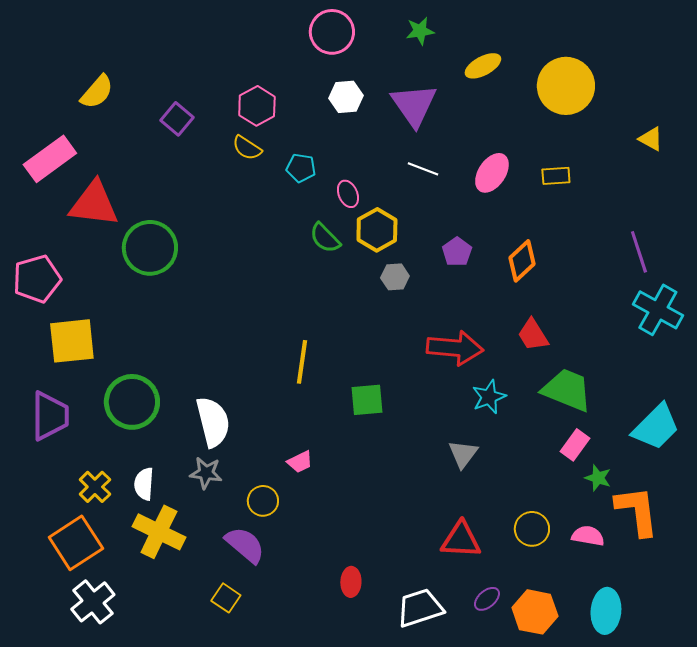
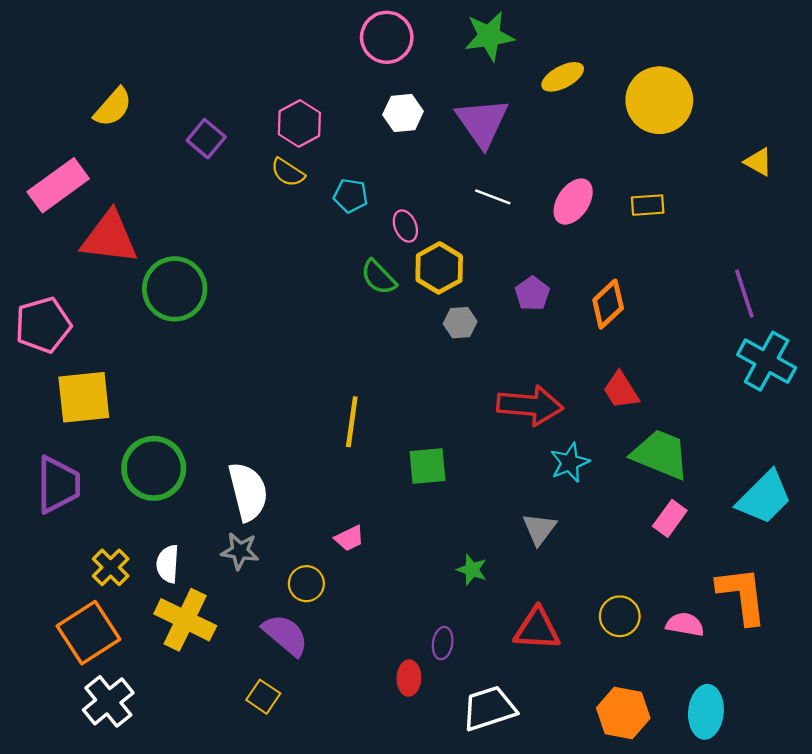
green star: (420, 31) -> (489, 36), size x1.5
green star: (598, 478) -> (472, 570), moved
purple ellipse: (487, 599) -> (443, 643), moved, turned -40

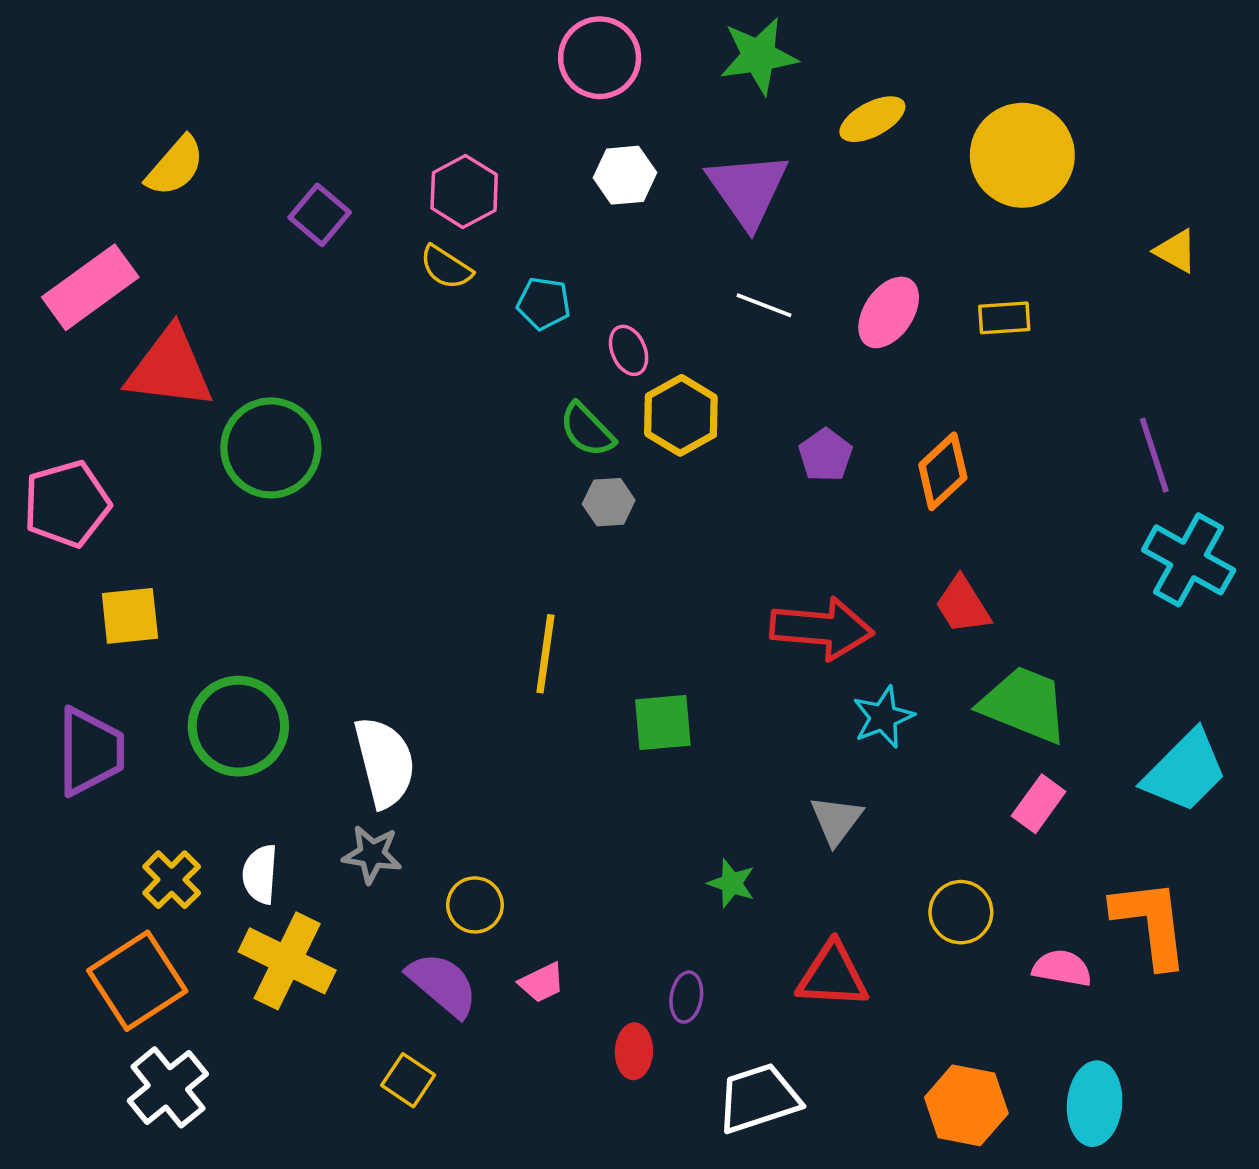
gray hexagon: (460, 323) -> (609, 502), moved
yellow square: (84, 397) -> (130, 616), size x0.7
pink trapezoid: (349, 538) -> (542, 983), moved
yellow circle: (620, 616) -> (961, 912), moved

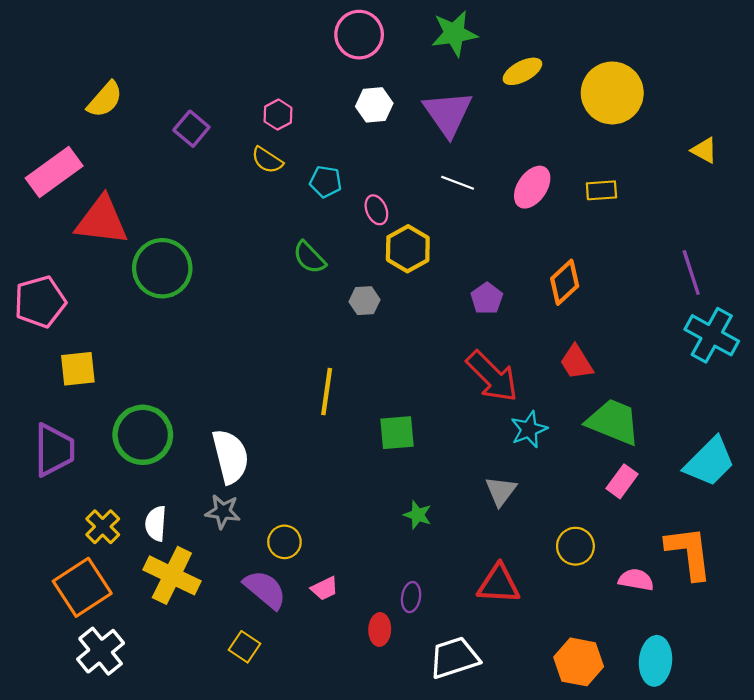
pink hexagon: (464, 191) -> (278, 115), size x0.7
green semicircle: (587, 430) -> (309, 257), moved
purple pentagon: (825, 455) -> (487, 299), moved
red arrow: (822, 629) -> (492, 376), turned 40
green star: (731, 883) -> (418, 515), moved

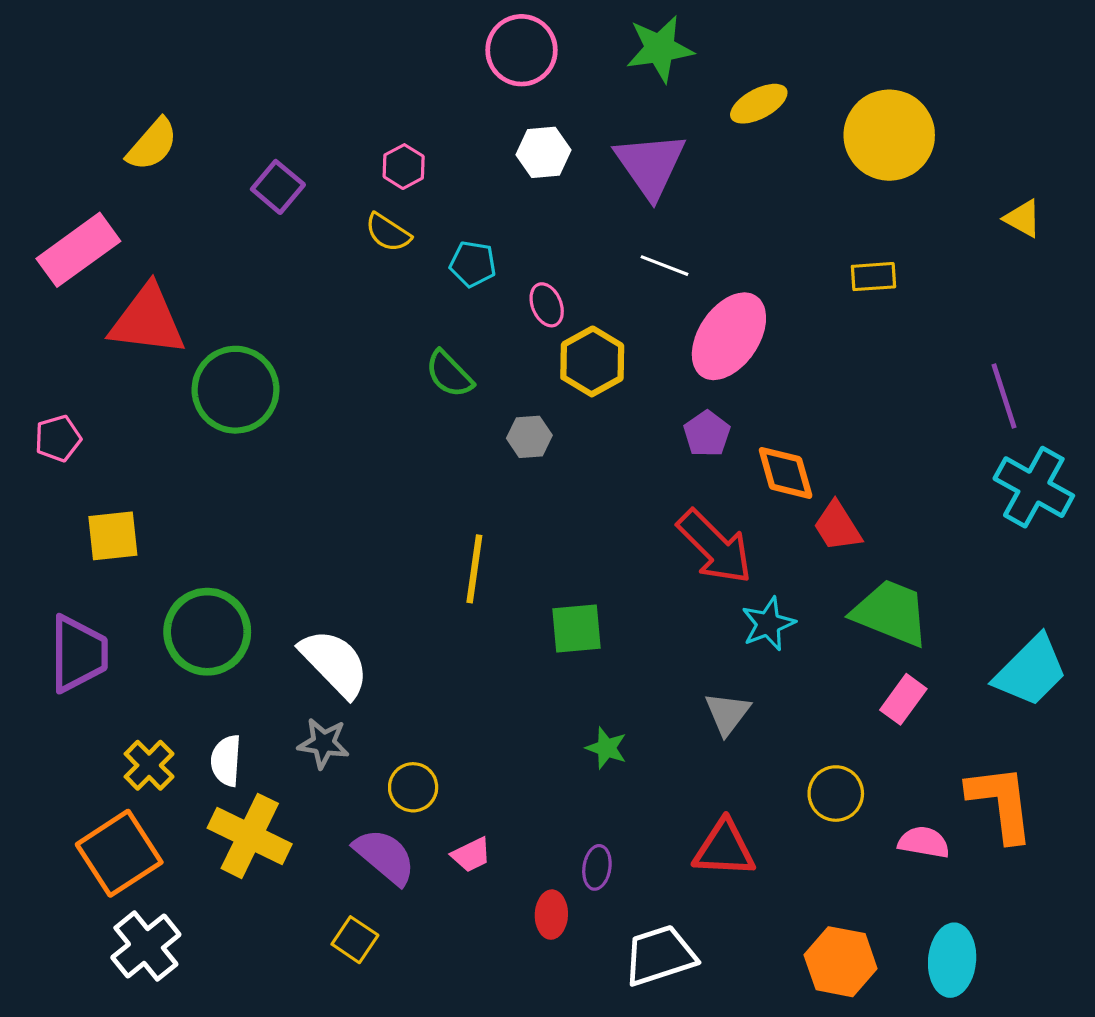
pink ellipse: (532, 187) -> (729, 336), moved, size x1.4
orange diamond: (565, 282) -> (786, 473), moved, turned -63
pink pentagon: (40, 302) -> (58, 438), size x0.6
white semicircle: (230, 456) -> (334, 663), turned -30

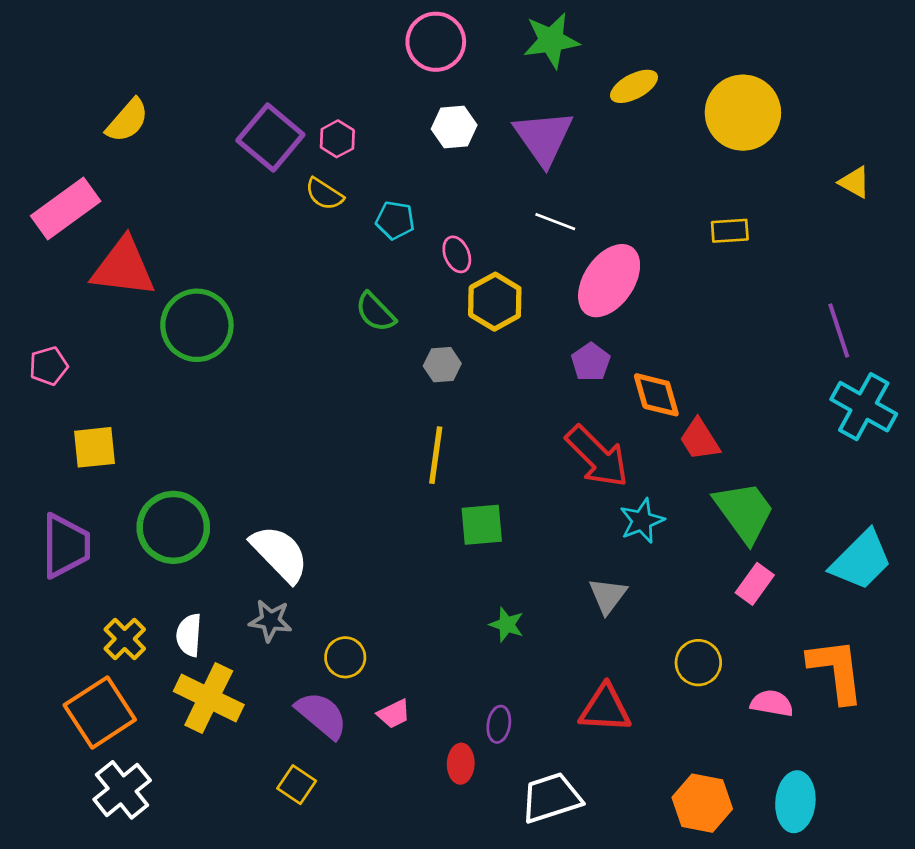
purple square: (278, 187) -> (270, 138), moved, size x1.5
yellow line: (474, 569) -> (436, 455), moved
green trapezoid: (891, 613) -> (744, 512), turned 32

